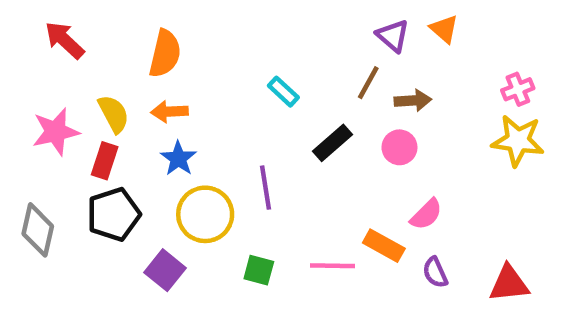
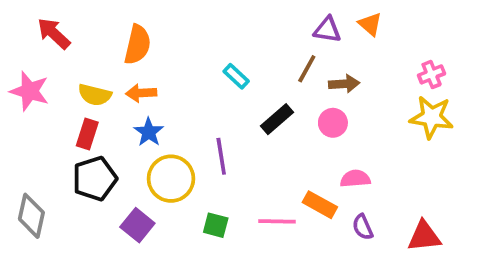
purple triangle: (393, 36) -> (327, 30), turned -32
yellow semicircle: (114, 114) -> (95, 95), turned 132
pink star: (56, 132) -> (30, 91), moved, turned 30
pink semicircle: (426, 214) -> (355, 179), turned -140
gray diamond: (38, 230) -> (31, 216), moved

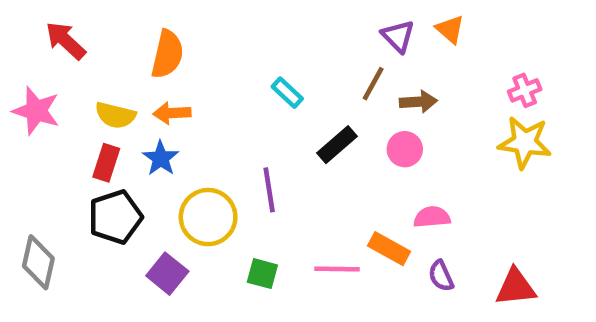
purple triangle: (327, 30) -> (398, 36), turned 36
blue star: (149, 132) -> (161, 158), moved

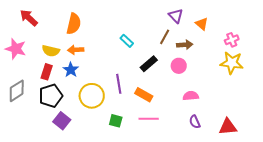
orange triangle: (450, 29) -> (202, 24), moved
orange rectangle: (389, 249) -> (144, 95), moved
gray diamond: (38, 262) -> (17, 91), moved, turned 45
purple square: (167, 274) -> (62, 121), moved

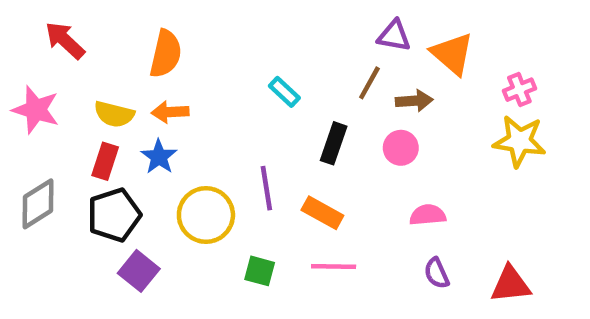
purple triangle: (176, 16) -> (394, 36), turned -35
orange triangle: (202, 24) -> (452, 54), size x1.5
black rectangle: (149, 64) -> (334, 143), turned -30

